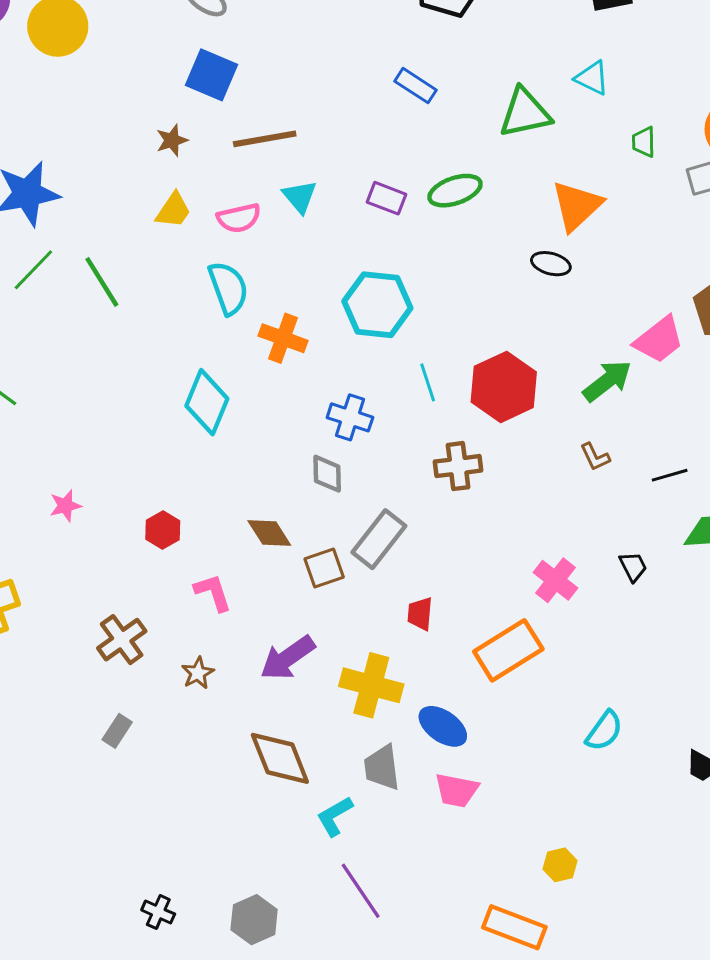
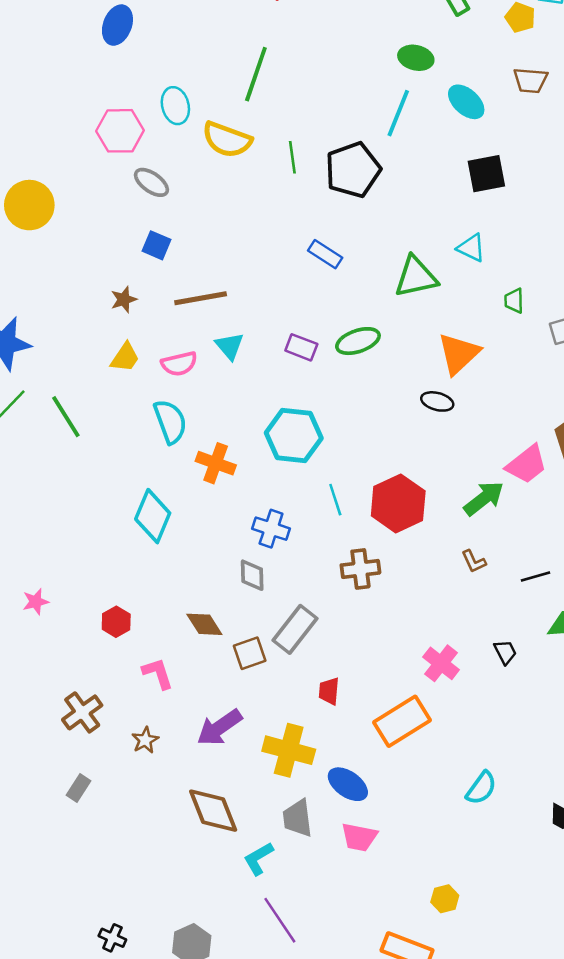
blue square: (211, 75) -> (156, 245), size x0.7

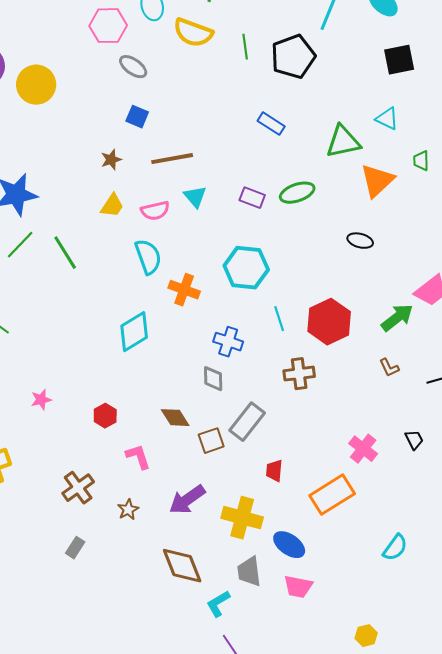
orange triangle: (459, 354) -> (377, 181), moved
cyan diamond: (153, 516) -> (134, 332), turned 36

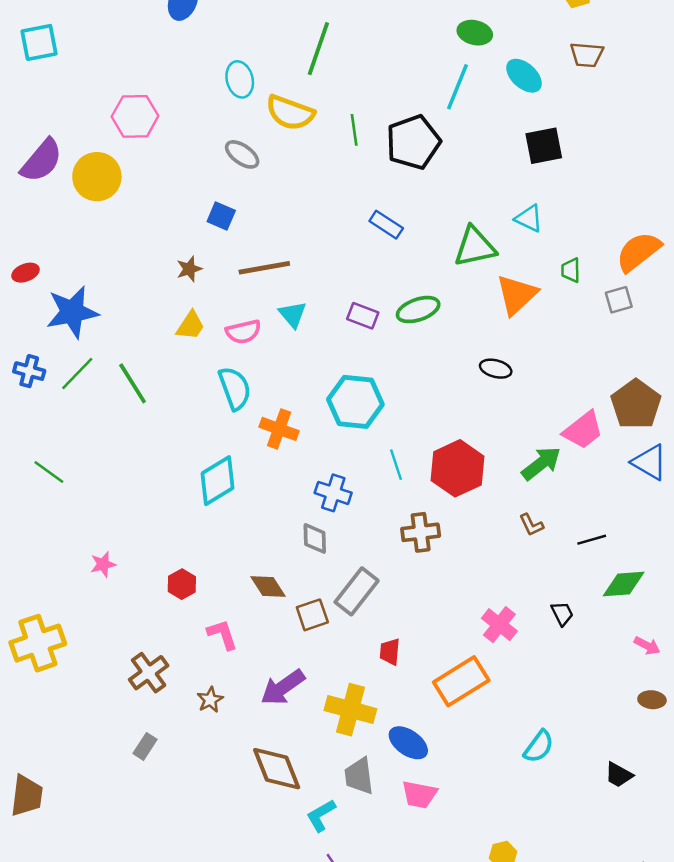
pink hexagon: (108, 26) -> (135, 116), moved
gray ellipse: (133, 67) -> (242, 154), moved

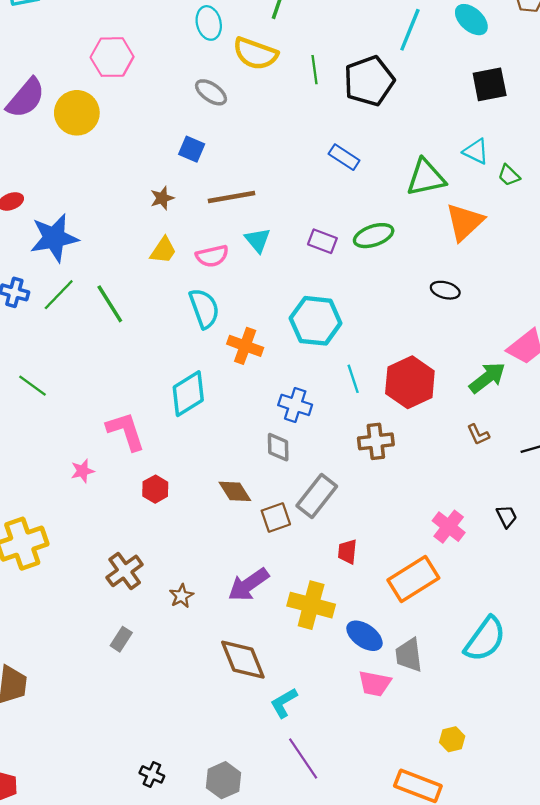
green trapezoid: (571, 270) -> (509, 175), moved, turned -45
pink L-shape: (222, 634) -> (126, 431), moved, size x1.4
cyan semicircle: (539, 746) -> (485, 639), size x1.5
gray trapezoid: (359, 776) -> (409, 655), moved

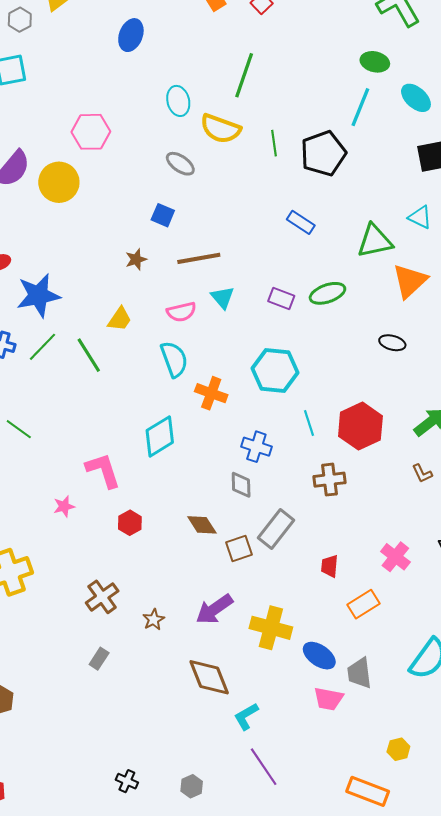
yellow trapezoid: (163, 250) -> (120, 319), moved
red trapezoid: (347, 552) -> (330, 566), moved
orange rectangle: (413, 579) -> (363, 604), size x0.7
gray hexagon: (224, 780) -> (192, 786), size x0.7

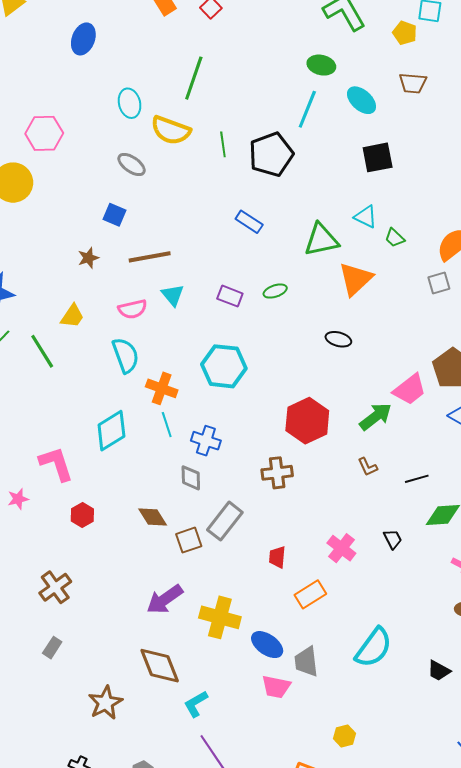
green ellipse: (327, 293) -> (275, 291), size x0.7
cyan line: (309, 423) -> (167, 425), moved
brown star: (154, 620) -> (105, 703), moved, size x1.6

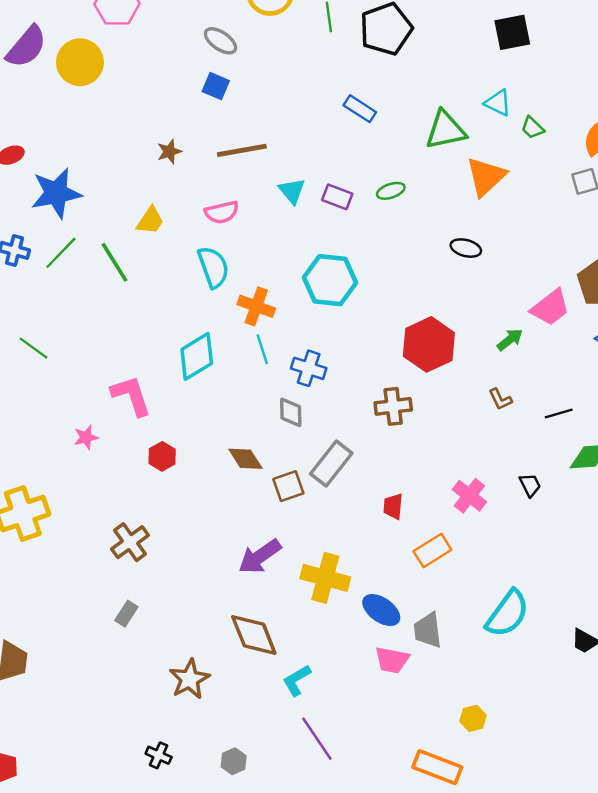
blue square: (114, 215) -> (216, 86), moved
cyan triangle: (173, 295) -> (292, 191), moved
green arrow: (376, 417) -> (510, 340), size x0.7

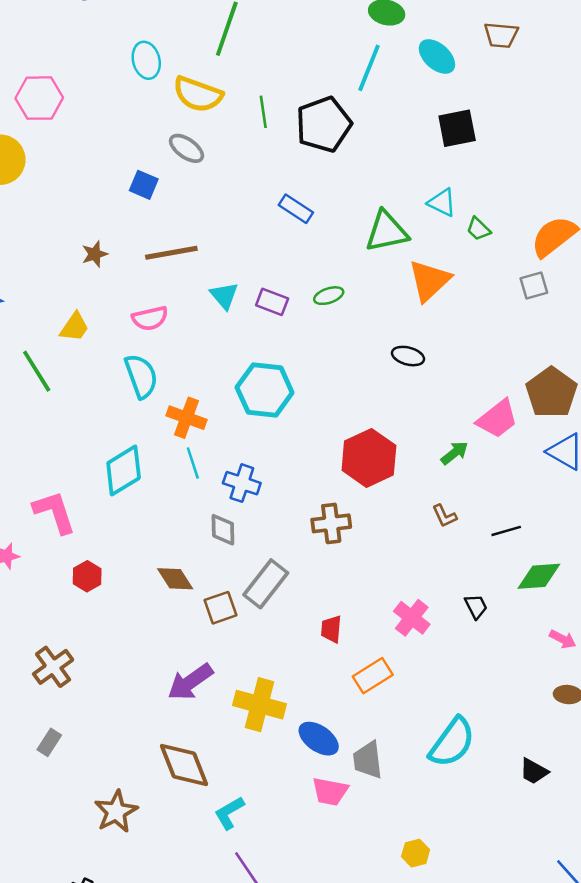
gray ellipse: (220, 41) -> (186, 148), moved

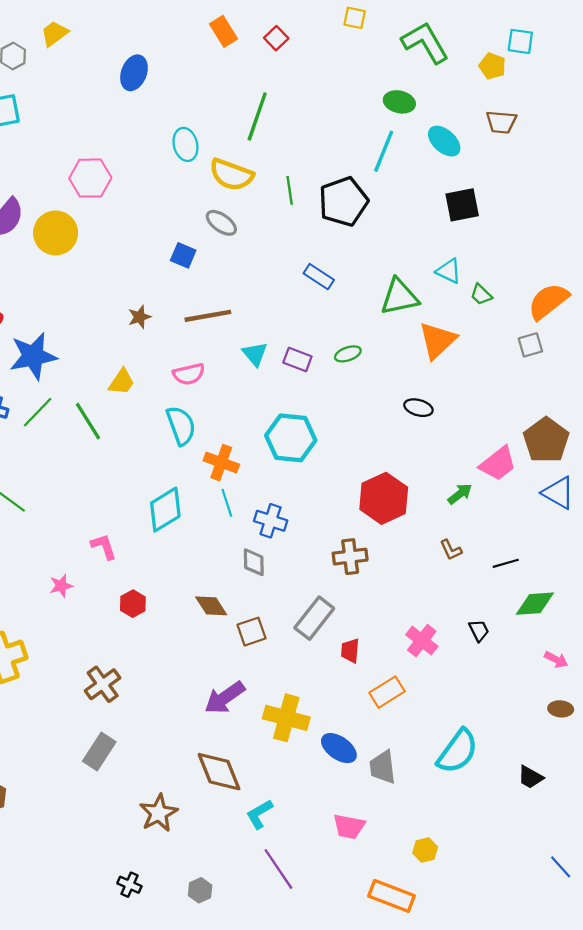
pink L-shape: (54, 512) -> (104, 547), size x0.7
gray rectangle: (266, 584) -> (314, 618), moved
gray rectangle: (49, 742) -> (99, 751), size x1.5
pink trapezoid: (330, 791) -> (349, 826), moved

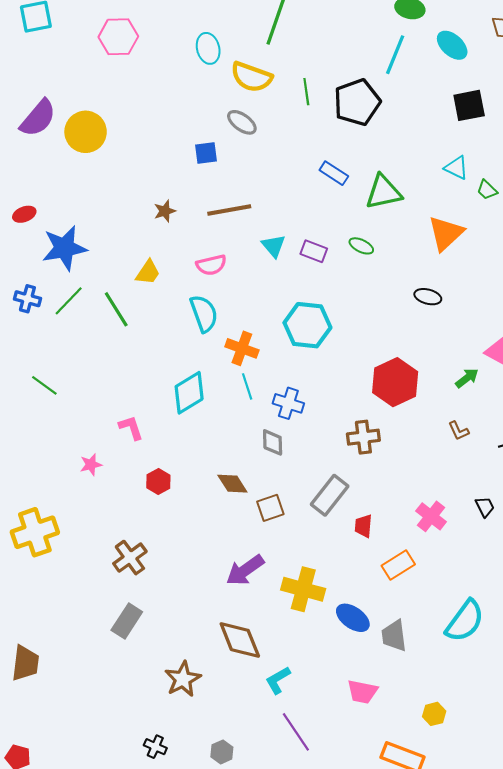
pink hexagon: (90, 178) -> (118, 37), moved
blue square: (183, 255) -> (206, 153), turned -30
green triangle: (399, 297) -> (383, 192), moved
green ellipse: (348, 354) -> (361, 246), turned 45

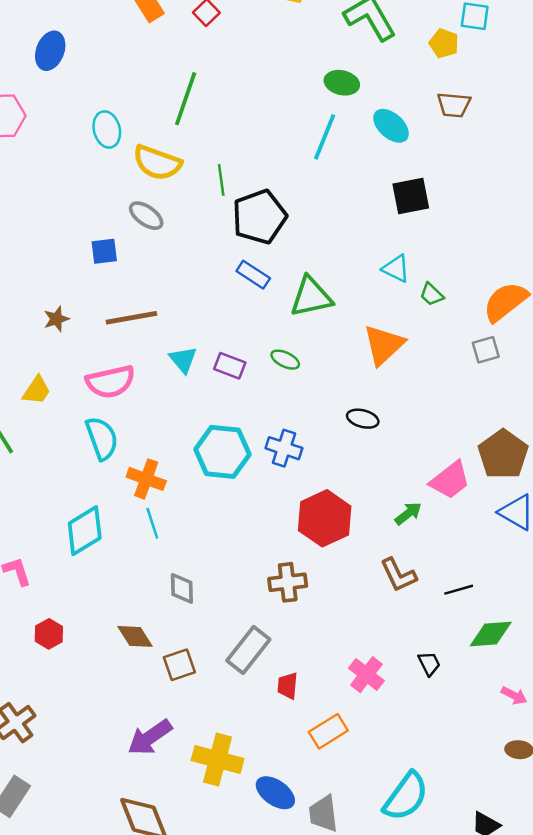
black pentagon: (357, 102) -> (259, 217), moved
pink semicircle: (211, 265) -> (110, 382), size x1.4
blue cross: (288, 403) -> (284, 448), moved
brown L-shape: (458, 431) -> (398, 575), size x1.5

